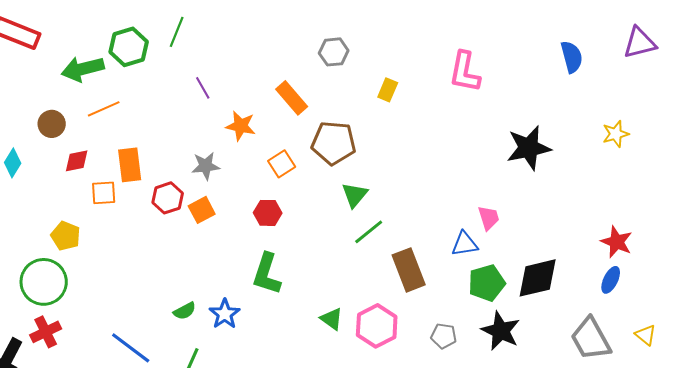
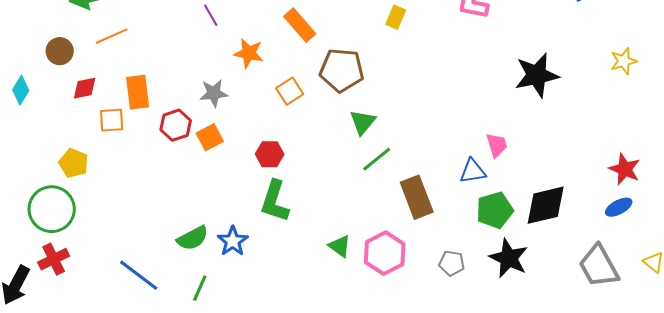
red hexagon: (268, 213) -> (270, 154), moved
blue ellipse: (611, 280) -> (619, 207), turned 36
green semicircle: (185, 311) -> (193, 238), size x1.4

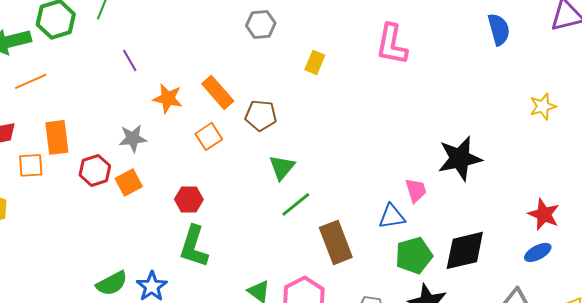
orange rectangle: (300, 25) -> (218, 92), moved
brown pentagon: (342, 70) -> (261, 115), size x0.7
black star: (537, 75) -> (460, 158), moved

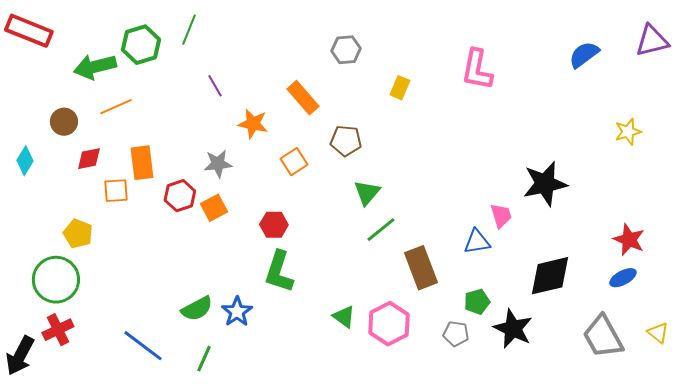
blue semicircle: (499, 29) -> (584, 55), turned -112
orange rectangle: (218, 92) -> (303, 98), moved
green pentagon: (414, 255) -> (477, 302), moved, size x0.7

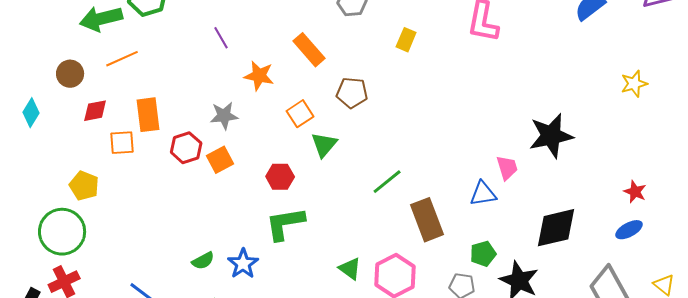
green triangle: (367, 193) -> (324, 145), moved
red star: (629, 240) -> (635, 192), size x0.7
green L-shape: (279, 272) -> (285, 224), turned 63
green semicircle: (197, 309) -> (203, 261), size x0.7

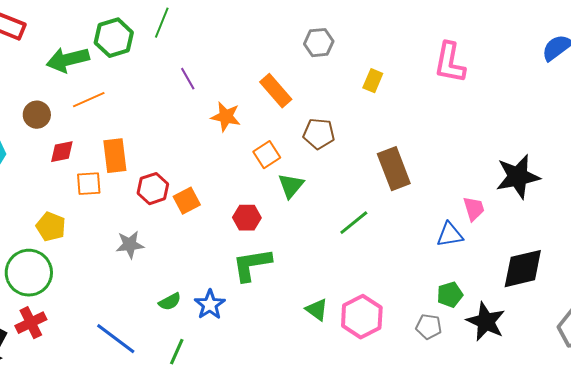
gray star: (224, 116) -> (130, 245), moved
brown rectangle: (427, 220) -> (394, 169), moved

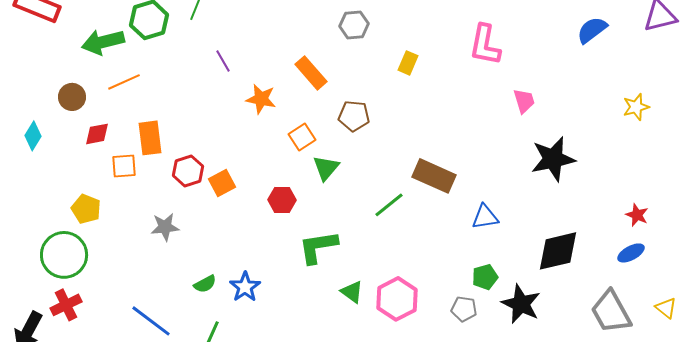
brown rectangle: (394, 169) -> (434, 176), moved, turned -45
pink trapezoid: (474, 209) -> (524, 101), moved
green L-shape: (252, 265) -> (318, 247), moved

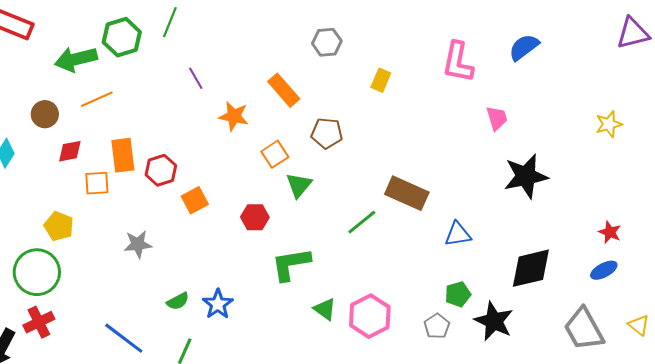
blue semicircle: (592, 30) -> (524, 47), moved
red hexagon: (188, 171) -> (161, 170), moved
gray pentagon: (464, 309) -> (437, 326), turned 30

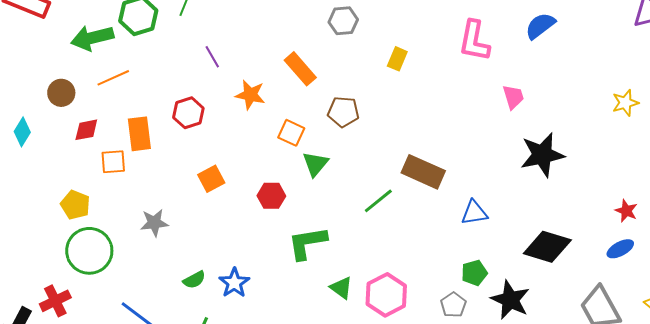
orange square: (275, 154) -> (291, 133), turned -32
red hexagon: (161, 170) -> (188, 113), moved
black diamond: (531, 268) -> (547, 247), turned 30
green circle: (37, 272) -> (89, 251), moved

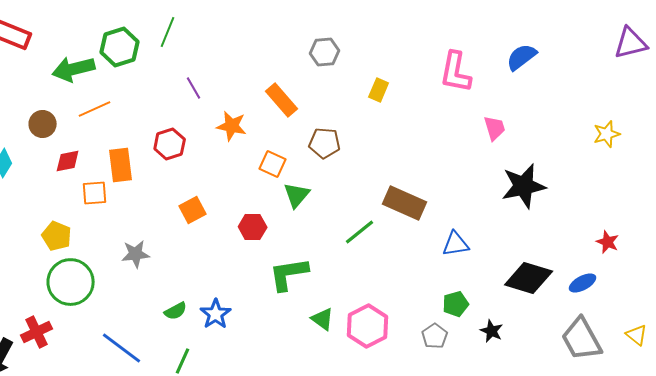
blue ellipse: (620, 249) -> (583, 283), moved
black star: (510, 300) -> (492, 331), size x0.6

